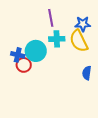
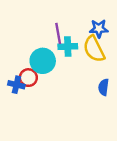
purple line: (51, 18) -> (58, 33), moved
blue cross: (18, 55) -> (16, 85), moved

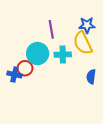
cyan cross: (68, 47) -> (63, 55), moved

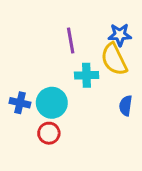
cyan circle: (38, 54) -> (52, 103), moved
red circle: (25, 68) -> (49, 133), moved

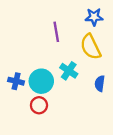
blue star: (120, 35) -> (94, 17), moved
cyan cross: (87, 75) -> (69, 71), moved, turned 36

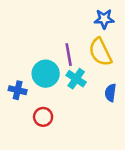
purple line: (56, 32) -> (69, 55), moved
cyan circle: (41, 81) -> (46, 74), moved

